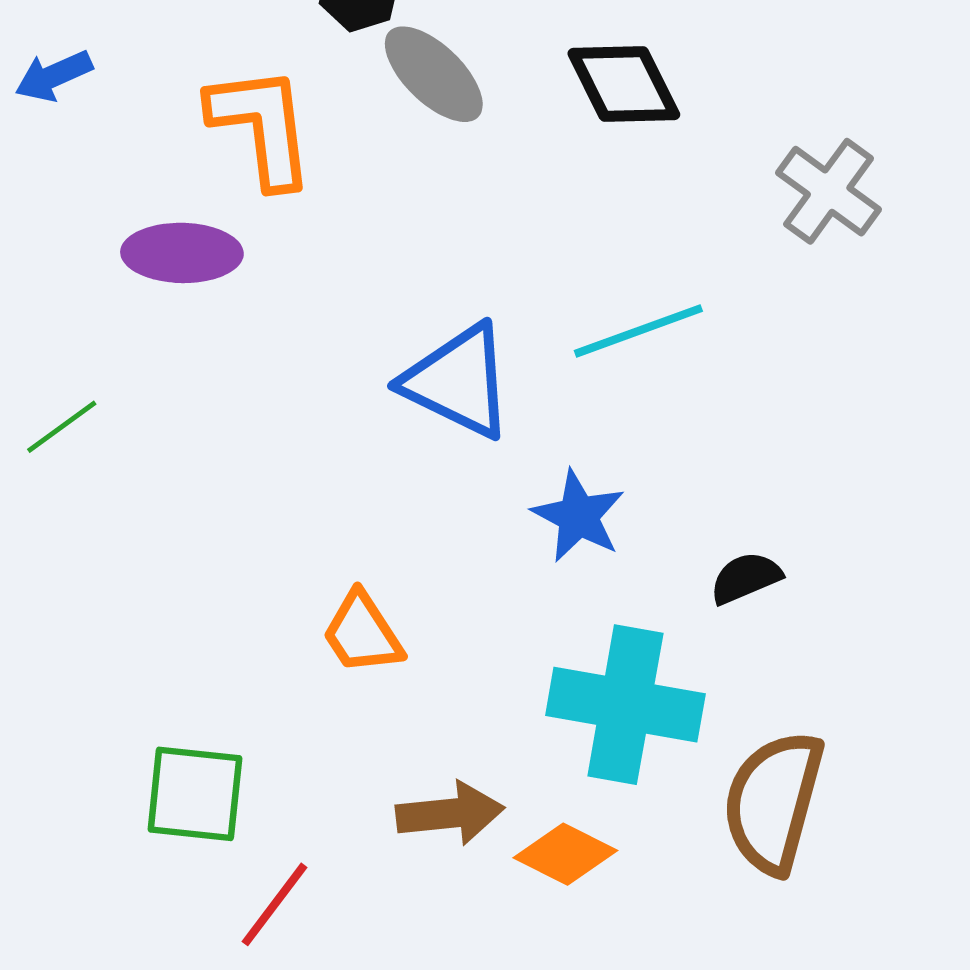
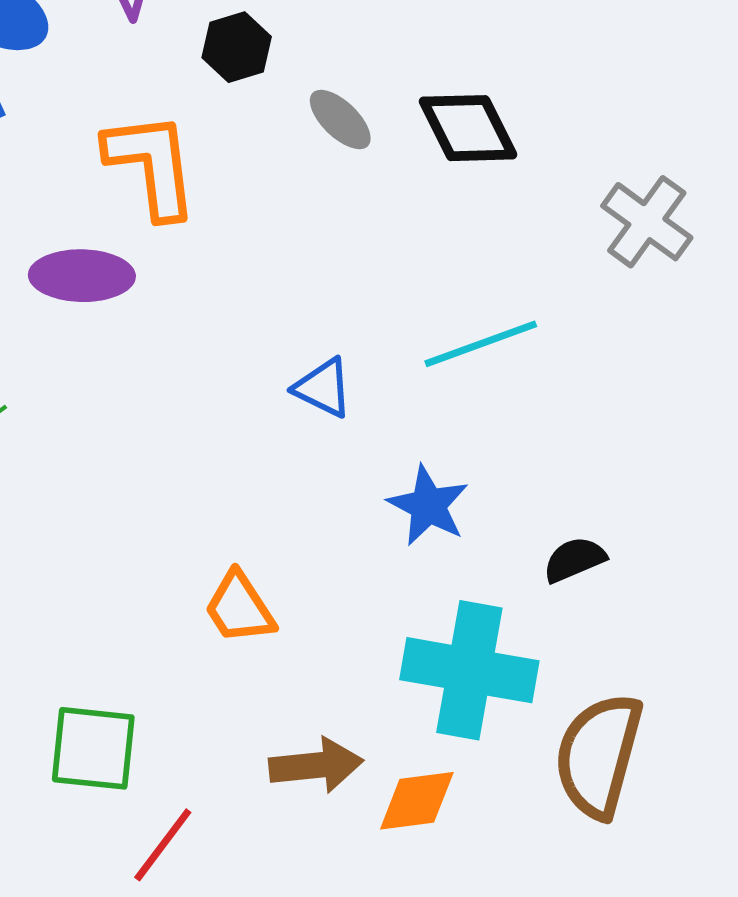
gray ellipse: (434, 74) -> (340, 120), moved, size x0.7
blue triangle: (458, 381) -> (323, 388), size x0.6
orange diamond: (565, 854) -> (417, 801), turned -34

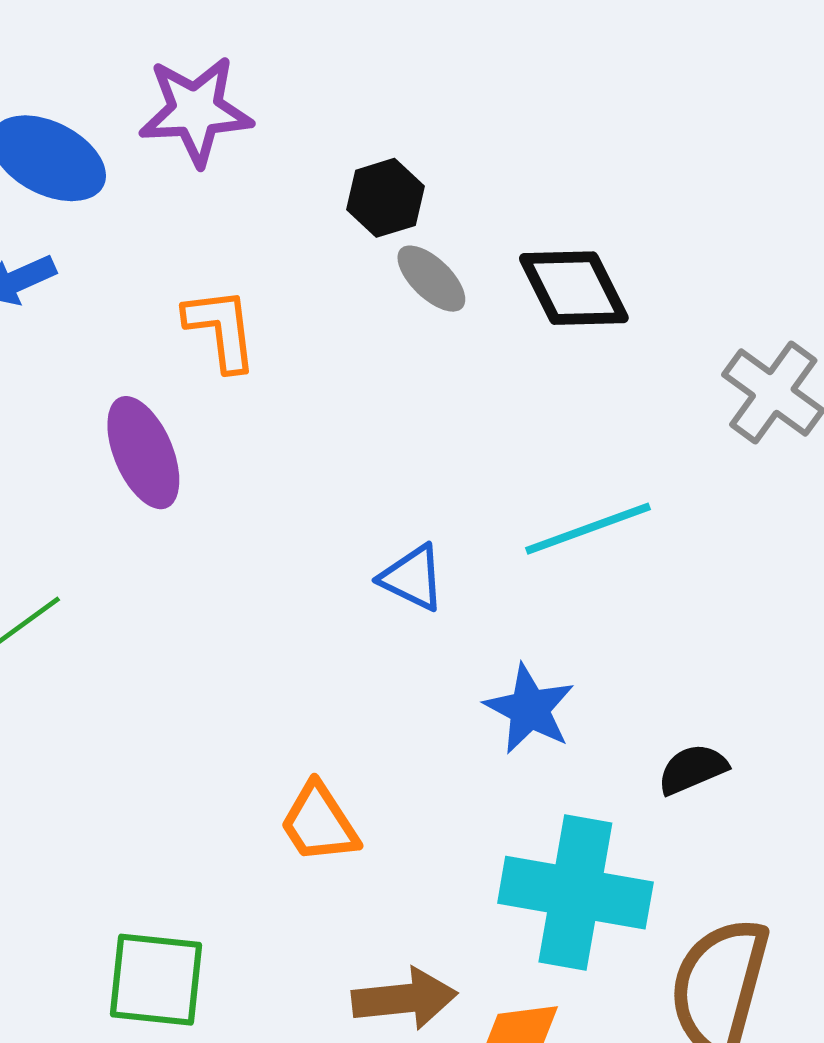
black hexagon: (237, 47) -> (385, 198), moved
orange L-shape: (151, 165) -> (221, 329), size x0.7
purple ellipse: (82, 276) -> (143, 453), turned 66

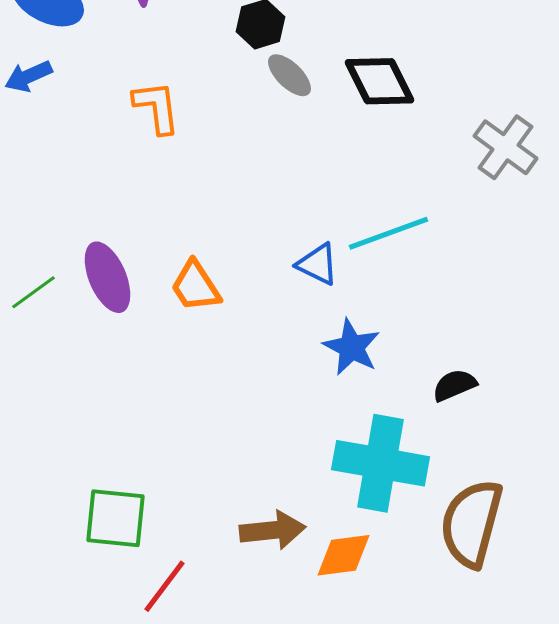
purple ellipse: (143, 453) -> (108, 277), moved
blue triangle: (412, 578) -> (318, 264), moved
orange trapezoid: (319, 823) -> (196, 286), moved

